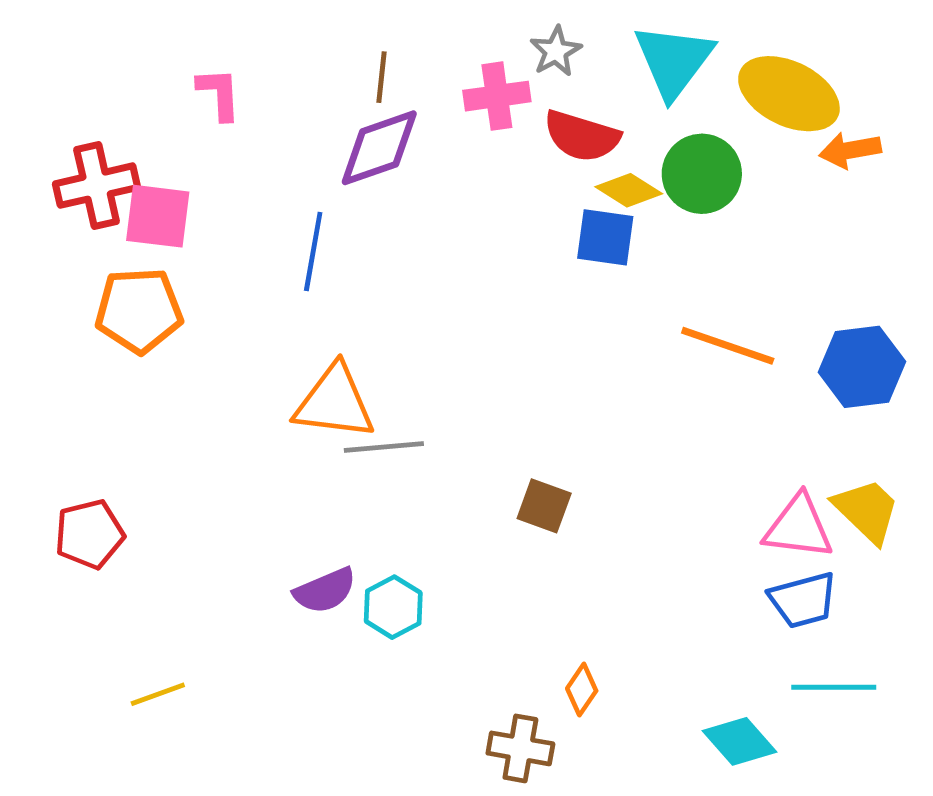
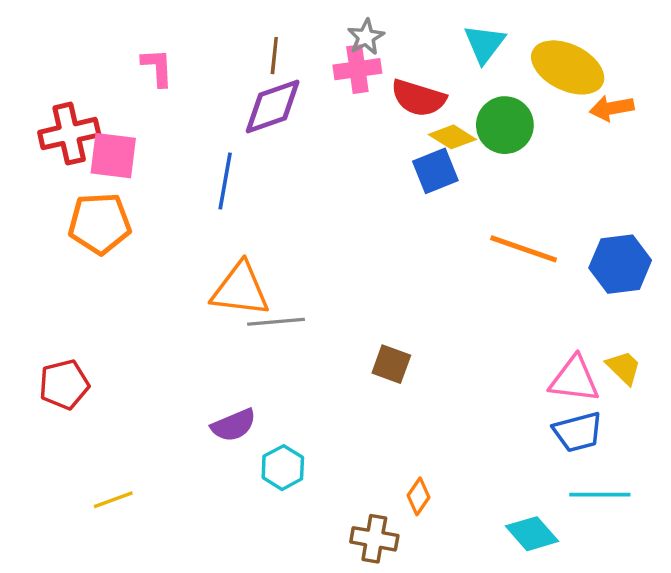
gray star: (556, 51) -> (366, 37), moved
cyan triangle: (674, 61) -> (485, 44), size x0.7
blue square: (605, 237) -> (435, 171), turned -30
yellow trapezoid: (867, 511) -> (624, 368), size x0.7
cyan hexagon: (393, 607) -> (283, 468), moved

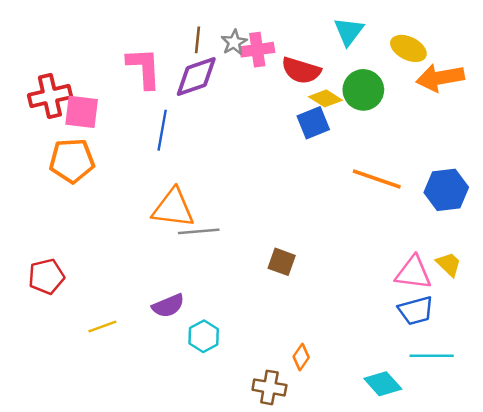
gray star: (366, 37) -> (234, 42), moved
pink L-shape: (157, 67) -> (144, 68), moved, size x1.5
yellow ellipse: (568, 67) -> (408, 48), size x0.7
orange arrow: (612, 108) -> (440, 78), size x1.5
yellow line: (113, 500) -> (102, 326), moved

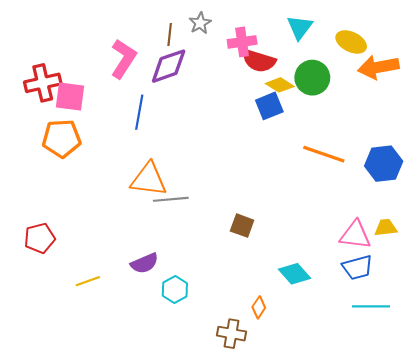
gray star: (234, 42) -> (200, 23), moved
pink cross: (257, 50) -> (242, 42), moved
pink L-shape: (144, 68) -> (123, 59), turned 36
yellow trapezoid: (449, 264) -> (386, 228), turned -50
cyan diamond: (383, 384) -> (294, 274), moved

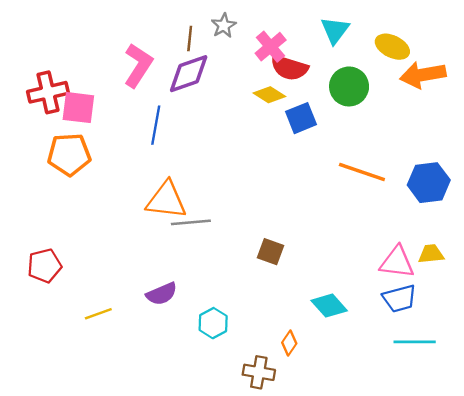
pink cross: (242, 42) -> (271, 47), turned -32
yellow diamond: (280, 85) -> (269, 95), moved
cyan hexagon: (175, 290) -> (213, 323), moved

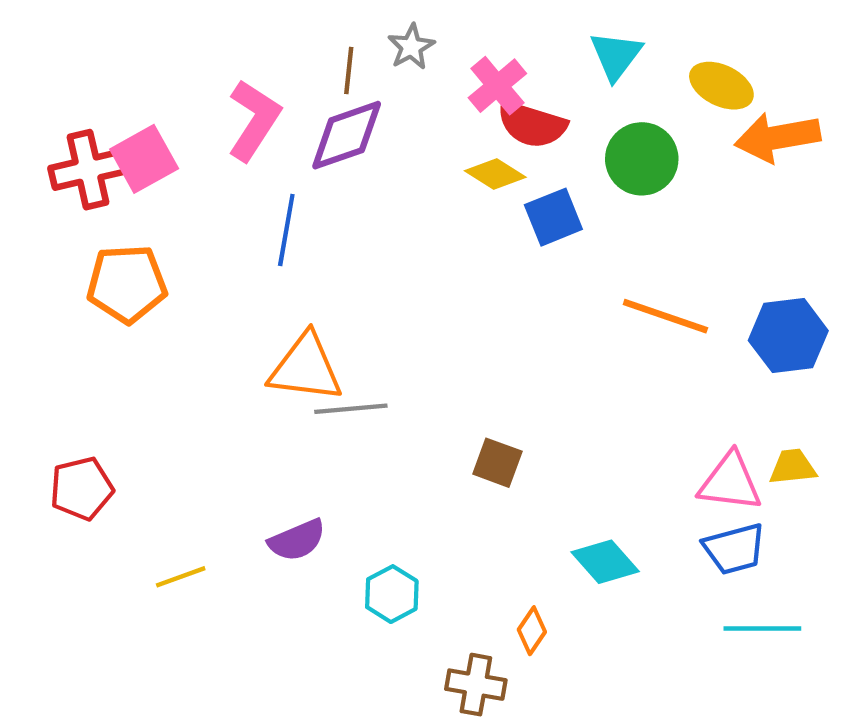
pink square: (78, 108) -> (144, 159), moved, turned -36

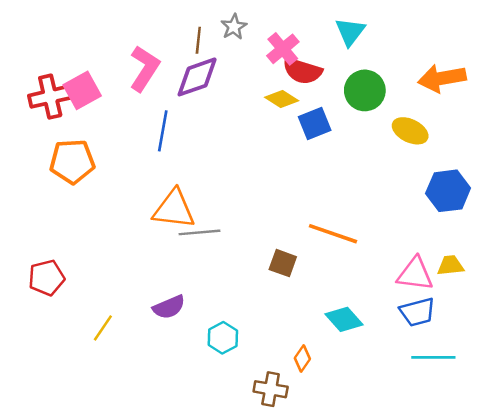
yellow ellipse: (721, 86) -> (410, 131), moved
orange line: (665, 316) -> (333, 234), moved
yellow line: (181, 577) -> (103, 328), turned -36

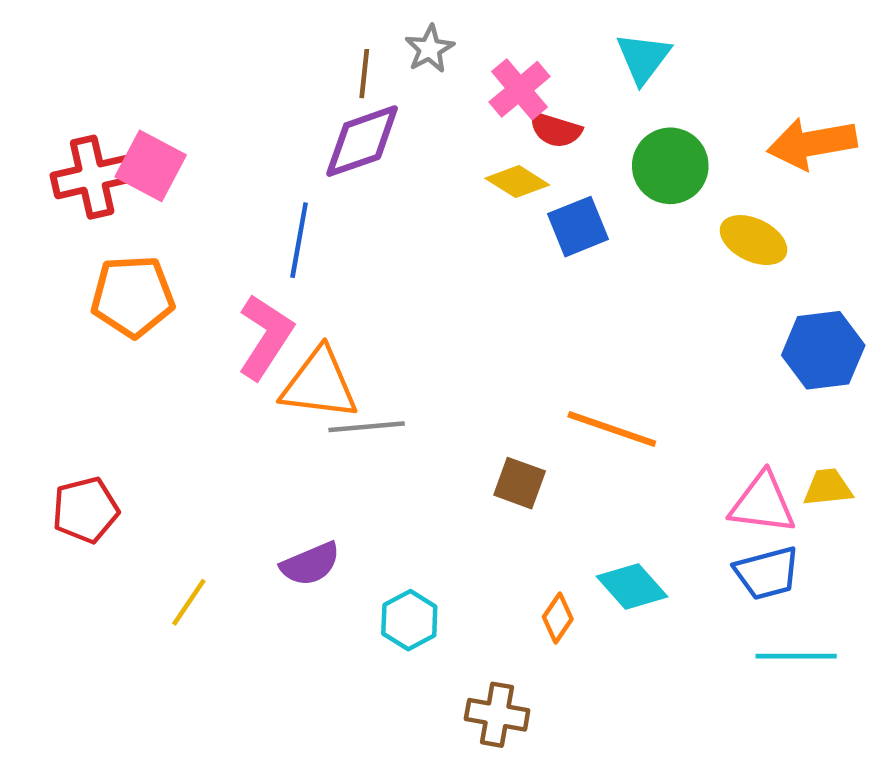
pink L-shape: (144, 68) -> (265, 337), moved
red semicircle: (302, 71) -> (556, 130), size x0.7
pink square: (82, 90) -> (151, 166), turned -33
orange diamond: (302, 359) -> (558, 618), moved

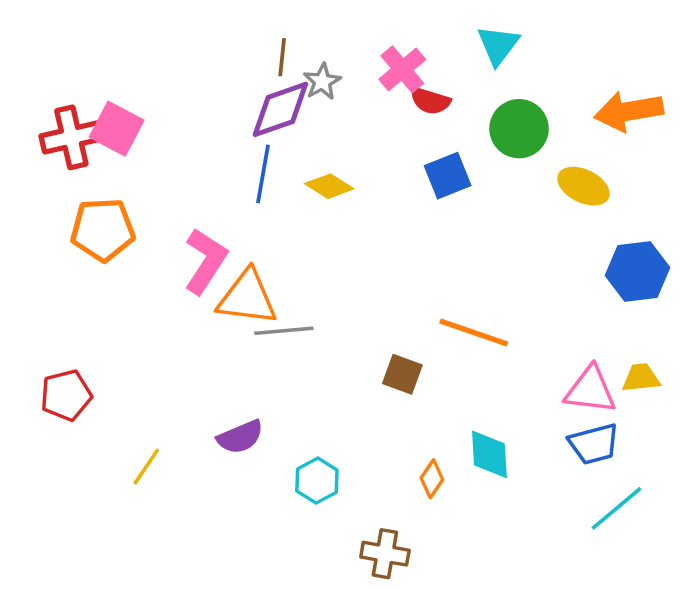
gray star: (430, 49) -> (322, 82), moved
yellow diamond: (517, 182) -> (329, 186), moved
blue line: (299, 240) -> (263, 174), moved
cyan diamond: (632, 586) -> (489, 454), turned 38
cyan line: (796, 656) -> (617, 508), turned -40

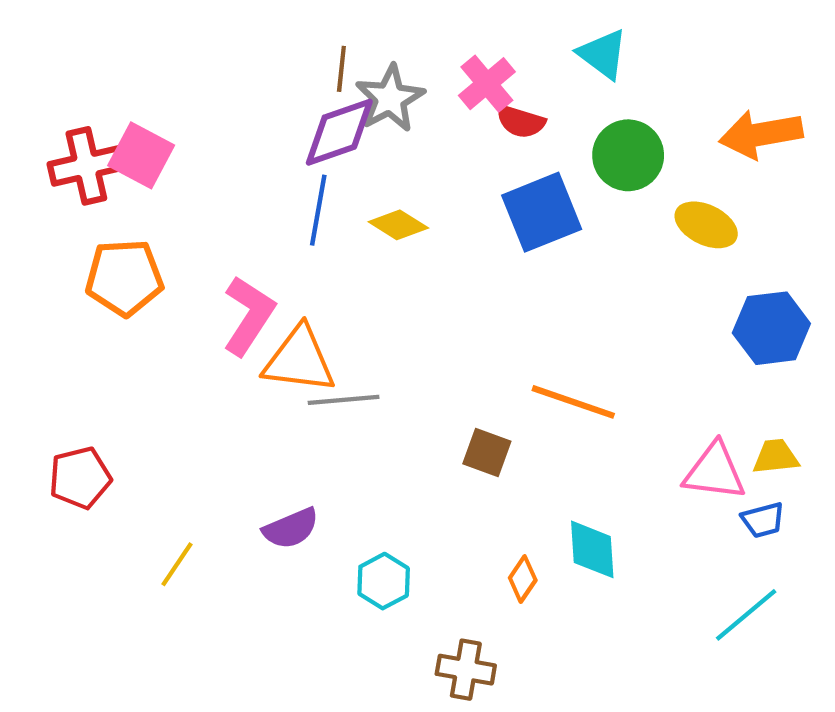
cyan triangle: (498, 45) -> (603, 54), turned -30
gray star: (322, 82) -> (390, 98), size x1.5
blue square: (448, 176) -> (542, 212), size x1.4
blue trapezoid: (594, 444) -> (763, 520), moved, size x0.7

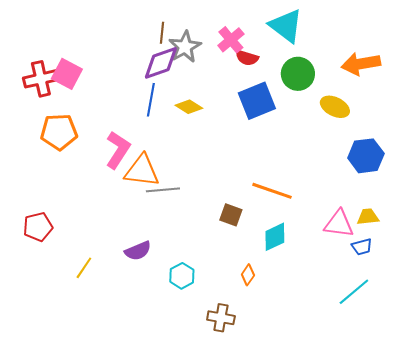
cyan triangle: (603, 54) -> (286, 26), size x1.4
cyan diamond: (592, 549) -> (275, 237), moved, turned 68

